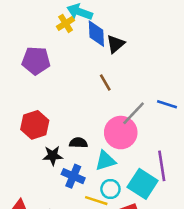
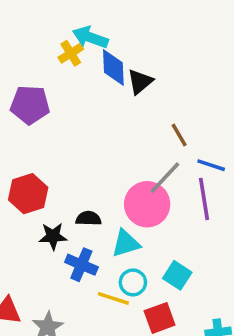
brown line: (105, 82) -> (179, 135), moved
purple line: (162, 166) -> (204, 199), moved
cyan square: (143, 184) -> (177, 275), size x0.7

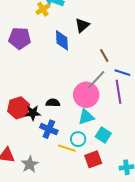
blue diamond: (113, 67) -> (62, 40), moved
red hexagon: (28, 194) -> (19, 108), moved
cyan triangle: (126, 243) -> (86, 117), moved

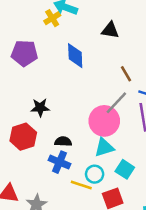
black triangle: (82, 25) -> (110, 30), moved, turned 49
black semicircle: (53, 103) -> (63, 141), moved
black star: (33, 113) -> (40, 108), moved

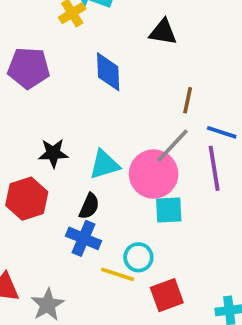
brown line: (126, 74) -> (188, 100), turned 42
black semicircle: (63, 141) -> (89, 206), turned 112
cyan triangle: (104, 148) -> (104, 165), moved
cyan square: (125, 169) -> (169, 210), moved, turned -36

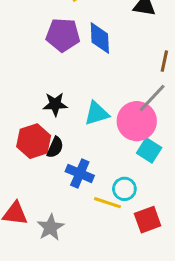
purple pentagon: (29, 68) -> (63, 35), moved
black semicircle: (89, 206) -> (55, 147), moved
cyan square: (169, 210) -> (149, 150), turned 35

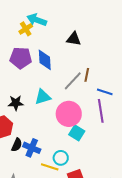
gray line: (152, 98) -> (73, 81), moved
cyan triangle: (97, 113) -> (43, 97), moved
black semicircle: (55, 147) -> (17, 145), moved

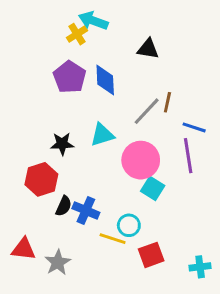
purple pentagon: (21, 58) -> (70, 77), turned 30

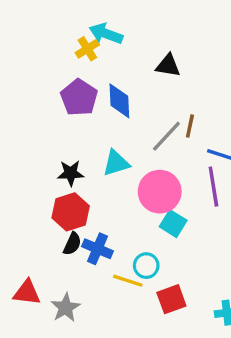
red hexagon: (41, 179) -> (71, 212), moved

